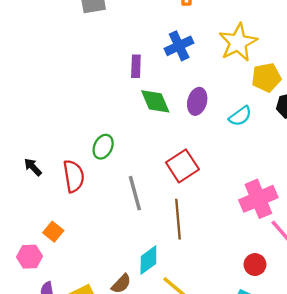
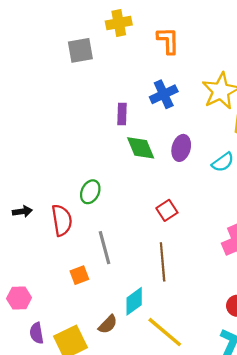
red square: (182, 166) -> (167, 210), size x0.7
black arrow: (33, 167) -> (22, 211), turned 126
gray line: (135, 193) -> (105, 248), moved
orange square: (53, 232) -> (79, 275), moved, turned 30

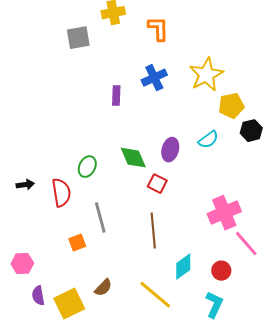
green diamond: (141, 148) -> (133, 158), moved
purple ellipse: (181, 148) -> (170, 150), moved
red square: (167, 210) -> (157, 184), turned -30
cyan diamond: (134, 301) -> (183, 267), moved

